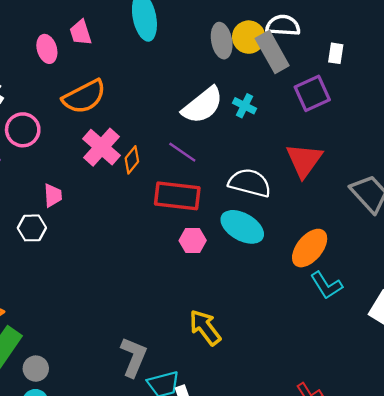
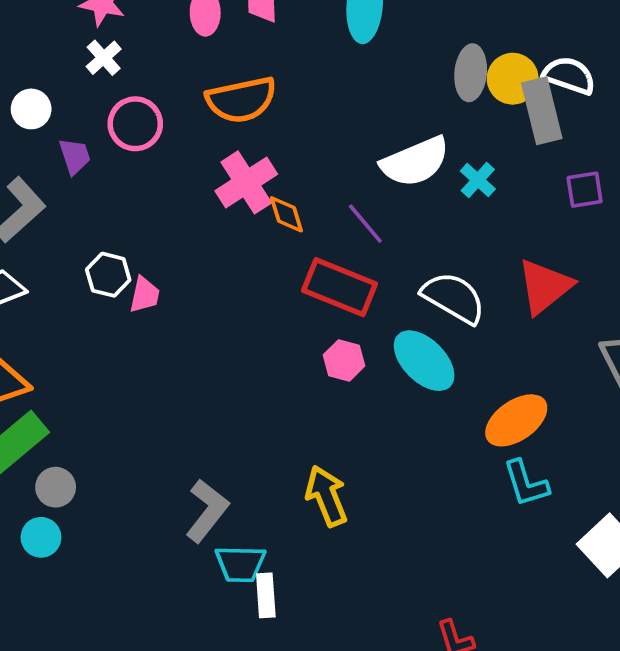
purple square: (312, 93) -> (585, 190), size x0.7
orange diamond: (132, 160) -> (286, 214), turned -72
pink trapezoid: (53, 195) -> (144, 295), moved

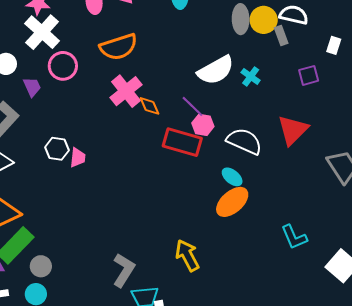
white cross: (104, 58) -> (42, 32), size x1.8
gray rectangle: (542, 111) -> (281, 36), size x0.6
pink hexagon: (344, 360) -> (203, 125), moved
cyan ellipse: (424, 361) -> (232, 177), size x0.6
orange ellipse: (516, 420) -> (232, 202), moved

